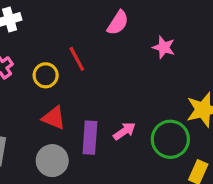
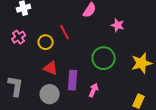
pink arrow: (124, 131) -> (94, 90), moved, turned -32
green circle: (170, 139) -> (104, 58), moved

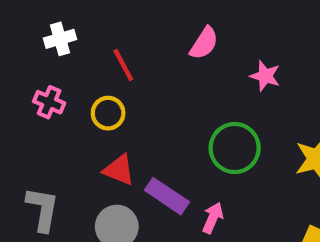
red line: (65, 32) -> (123, 65), moved
pink cross: (19, 37) -> (49, 102), turned -32
purple rectangle: (73, 80) -> (167, 196), turned -60

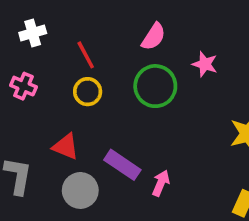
yellow circle: (108, 113) -> (88, 92), moved
green circle: (235, 148) -> (155, 86), moved
red triangle: (119, 170) -> (66, 147), moved

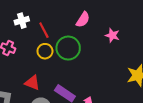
white cross: (33, 33) -> (22, 21), moved
green circle: (155, 86) -> (68, 48), moved

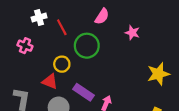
yellow circle: (45, 51) -> (62, 64), moved

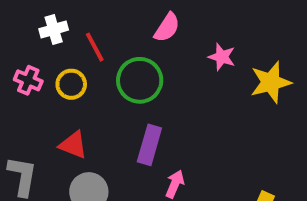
yellow circle: (62, 64) -> (71, 84), moved
yellow star: (158, 74) -> (271, 82), moved
purple rectangle: (84, 92) -> (149, 145), moved, turned 72

